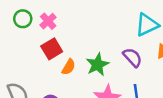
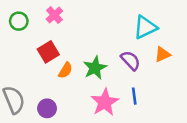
pink cross: (48, 21) -> (54, 15), moved

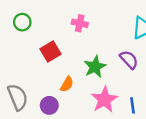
pink cross: (54, 15) -> (80, 23), moved, turned -35
orange semicircle: (65, 70) -> (67, 84), moved
blue line: (134, 96) -> (133, 105), moved

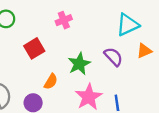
pink cross: (80, 23) -> (64, 20), turned -35

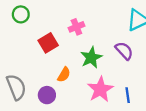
pink cross: (64, 20) -> (76, 27), moved

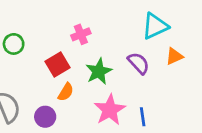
green circle: (21, 14) -> (14, 44), moved
red square: (48, 43) -> (58, 65), moved

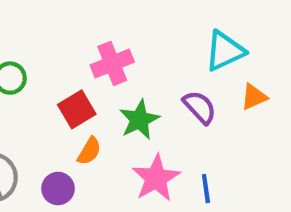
pink cross: (81, 34) -> (112, 63), size x1.4

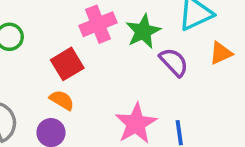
green star: (139, 120) -> (143, 31), moved
orange semicircle: (89, 151) -> (62, 100), moved, turned -90

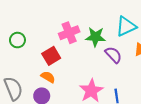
green star: (143, 31) -> (95, 37), turned 30

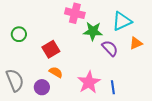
pink cross: (69, 33) -> (75, 13), moved, turned 36
orange semicircle: (48, 77) -> (56, 72), moved

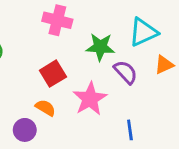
pink cross: (75, 13) -> (57, 20), moved
red square: (51, 49) -> (53, 74), moved
pink star: (89, 82) -> (90, 99), moved

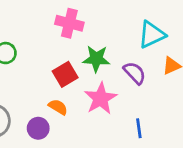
green star: (100, 47) -> (96, 59), moved

